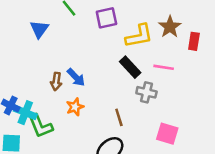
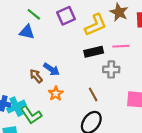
blue triangle: (39, 29) -> (27, 32), moved, turned -42
black rectangle: (130, 67) -> (94, 52), turned -48
brown arrow: (56, 81) -> (36, 76), turned 144
cyan cross: (25, 113) -> (16, 107), turned -36

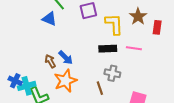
yellow L-shape: (96, 25) -> (114, 24), turned -80
gray cross: (111, 69) -> (112, 73), moved
orange star: (56, 93) -> (65, 81), size x1.6

